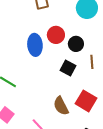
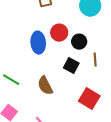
brown semicircle: (61, 106) -> (45, 86), moved

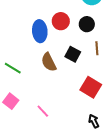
black circle: (79, 42) -> (87, 24), moved
brown semicircle: (45, 86) -> (49, 62), moved

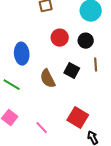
blue ellipse: (40, 31) -> (22, 54), moved
red square: (91, 87) -> (78, 118), moved

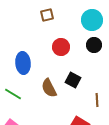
black circle: (86, 41) -> (94, 45), moved
brown line: (96, 65) -> (97, 100), moved

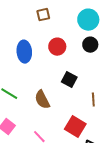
blue ellipse: (23, 63) -> (24, 52), moved
brown semicircle: (49, 88) -> (42, 100), moved

